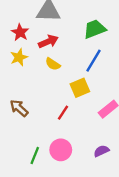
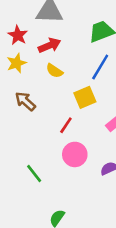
brown arrow: (19, 108) -> (25, 101), moved
pink circle: (61, 150) -> (75, 154), moved
green line: (35, 155) -> (34, 173), turned -60

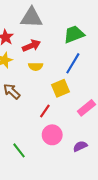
yellow semicircle: (54, 71) -> (36, 66), turned -32

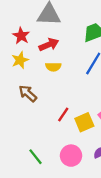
yellow square: (60, 88) -> (84, 122), moved
pink circle: (52, 135) -> (71, 156), moved

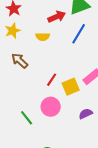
red arrow: (49, 45) -> (57, 17), moved
pink circle: (71, 156) -> (51, 107), moved

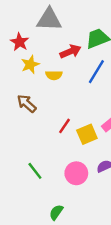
yellow star: (13, 31) -> (30, 64), moved
pink circle: (51, 107) -> (76, 173), moved

